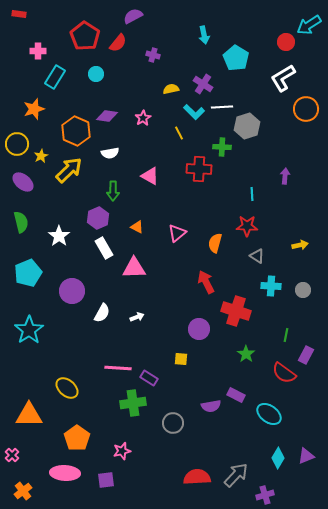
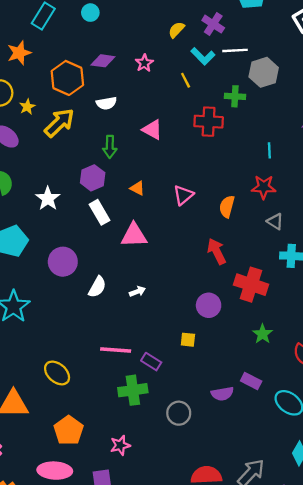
yellow semicircle: (171, 89) -> (176, 30), turned -35

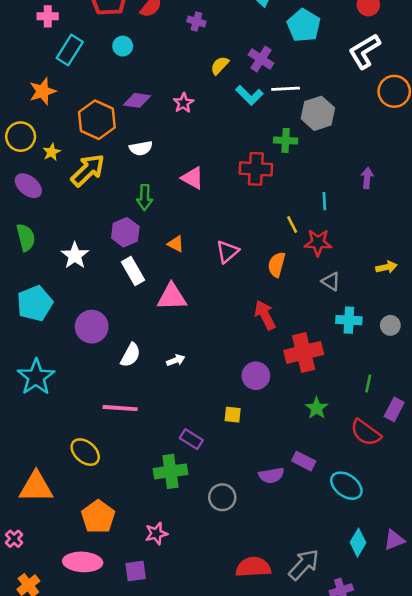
yellow line: (186, 80) -> (292, 224), moved
red cross: (251, 285) -> (304, 352), turned -32
pink line: (116, 350) -> (120, 408), moved

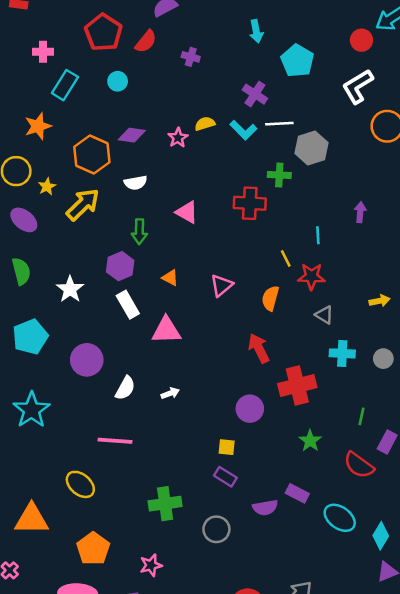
yellow semicircle: (220, 65) -> (205, 124), moved, turned 30
purple rectangle: (191, 439) -> (225, 477), moved
cyan diamond: (358, 543) -> (381, 536), moved

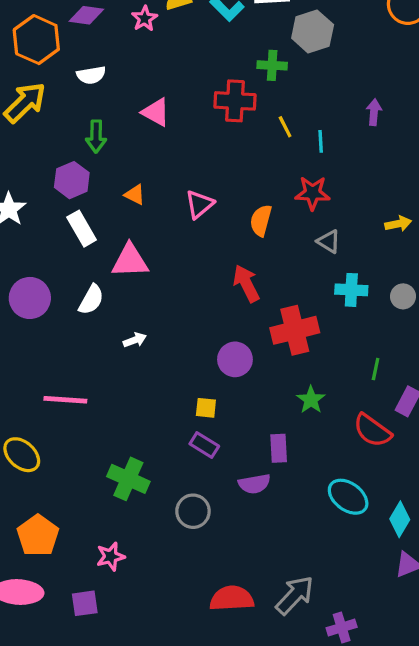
yellow line: (286, 258) -> (285, 127), moved
white semicircle: (125, 388) -> (91, 300), moved
purple rectangle: (297, 493) -> (279, 448), moved, turned 60
green cross: (165, 504) -> (128, 479), turned 32

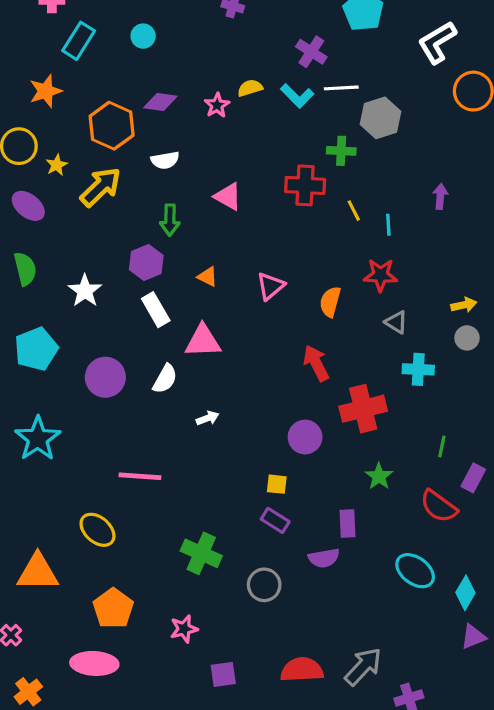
gray circle: (403, 296) -> (467, 338), moved
purple square: (85, 603) -> (223, 674), moved

